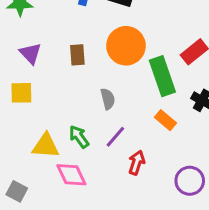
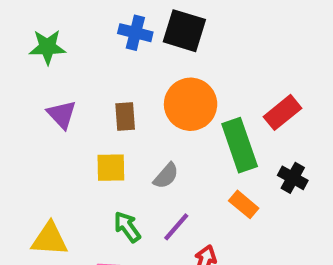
yellow square: (21, 93) -> (111, 168), moved
gray semicircle: (108, 99) -> (166, 176), turned 55
yellow triangle: (46, 146) -> (49, 239), moved

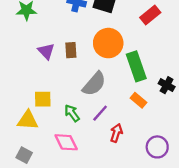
red rectangle: (283, 112) -> (150, 15), moved
purple triangle: (62, 114) -> (46, 51), moved
yellow square: (111, 168) -> (43, 99), moved
gray semicircle: (166, 176) -> (94, 84), size x1.6

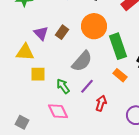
brown rectangle: (71, 50) -> (62, 32), turned 40
yellow triangle: (28, 120) -> (25, 52), moved

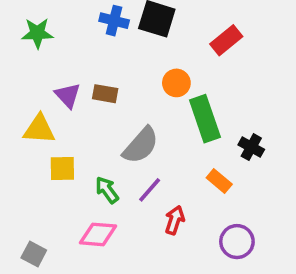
orange circle: (94, 26) -> (176, 83), moved, size x0.6
brown rectangle: (62, 32) -> (105, 94), turned 64
orange rectangle: (120, 75) -> (219, 181), moved
pink diamond: (58, 111) -> (98, 234), turned -60

